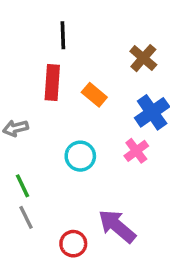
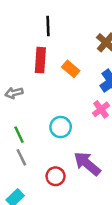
cyan circle: (80, 156) -> (61, 127), moved

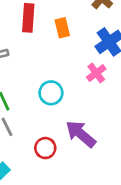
orange rectangle: (71, 69) -> (62, 28), turned 36

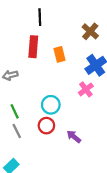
purple arrow: (81, 134) -> (74, 137), size x0.6
red circle: (45, 148) -> (46, 126), moved

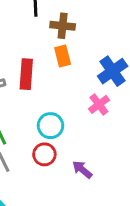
brown cross: (90, 31) -> (63, 26), moved, turned -35
red rectangle: (33, 47) -> (26, 74), moved

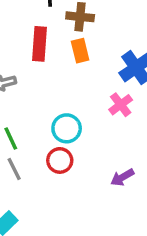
red rectangle: (26, 74) -> (40, 44), moved
purple arrow: (82, 170) -> (122, 177), moved, turned -70

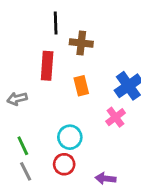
orange rectangle: (80, 51) -> (81, 86), moved
purple arrow: (122, 177) -> (106, 179), moved, turned 36

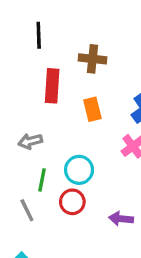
black line: (56, 23) -> (39, 35), moved
gray arrow: (17, 99) -> (30, 141), moved
green line: (23, 146) -> (42, 180), moved, turned 36

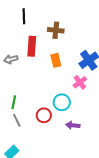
gray arrow: (30, 141) -> (11, 59), moved
cyan circle: (79, 170) -> (62, 102), moved
green line: (42, 180) -> (14, 102), moved

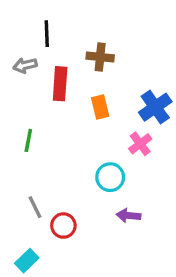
gray arrow: (11, 59) -> (25, 65), moved
green line: (14, 102) -> (28, 140), moved
red circle: (44, 115) -> (63, 226), moved

